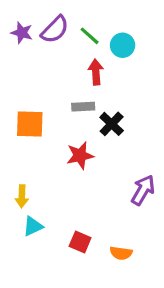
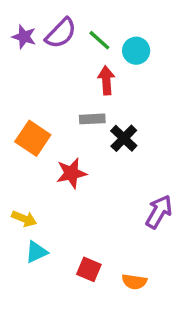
orange square: (30, 124) -> (33, 138), turned 32
red star: (80, 155) -> (71, 173), moved
yellow arrow: (22, 196) -> (24, 219), turned -70

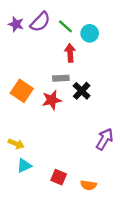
red star: (71, 173) -> (52, 100), moved

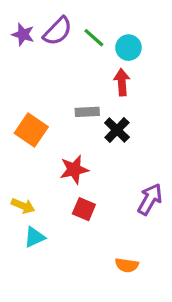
red arrow: (70, 53) -> (122, 82), moved
red star: (52, 100) -> (74, 170), moved
red square: (59, 177) -> (84, 209), moved

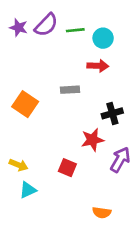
green line: (94, 38) -> (75, 30), turned -48
red arrow: (122, 82) -> (98, 66), turned 96
black cross: (117, 130) -> (112, 113), moved, turned 30
red star: (74, 170) -> (92, 140), moved

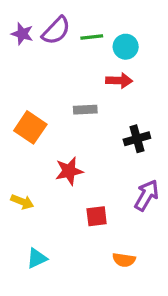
red star: (92, 140) -> (69, 171), moved
red square: (67, 168) -> (97, 216), moved, turned -30
cyan triangle: (28, 190) -> (37, 258), moved

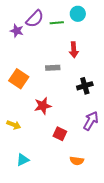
purple star: (22, 34) -> (17, 31), moved
cyan circle: (126, 47) -> (78, 14), moved
red arrow: (119, 81) -> (74, 50), turned 84
red square: (97, 216) -> (60, 134), turned 32

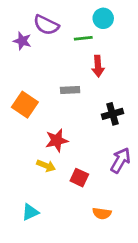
purple semicircle: (35, 19) -> (46, 25), turned 72
green line: (57, 23) -> (83, 38), moved
yellow arrow: (14, 125) -> (46, 166), moved

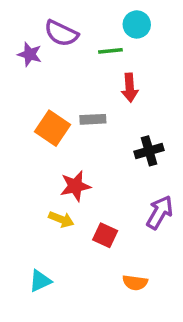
orange square: (25, 105) -> (52, 128), moved

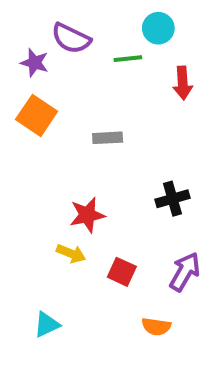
red arrow: (130, 88) -> (183, 83), moved
orange square: (52, 128) -> (37, 115), moved
black cross: (149, 151) -> (173, 199), moved
purple arrow: (160, 212) -> (185, 272), moved

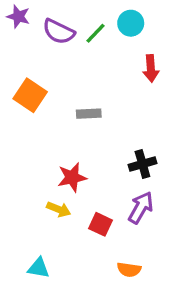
green line: (128, 59) -> (95, 33), moved, turned -40
purple star: (34, 63) -> (18, 16), moved
purple arrow: (185, 272) -> (141, 208), moved
cyan triangle: (47, 325) -> (38, 268), turned 35

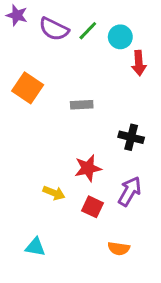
cyan circle: (131, 23) -> (120, 37), moved
black cross: (142, 164) -> (131, 137), moved, turned 30
red star: (72, 177) -> (88, 168), moved

